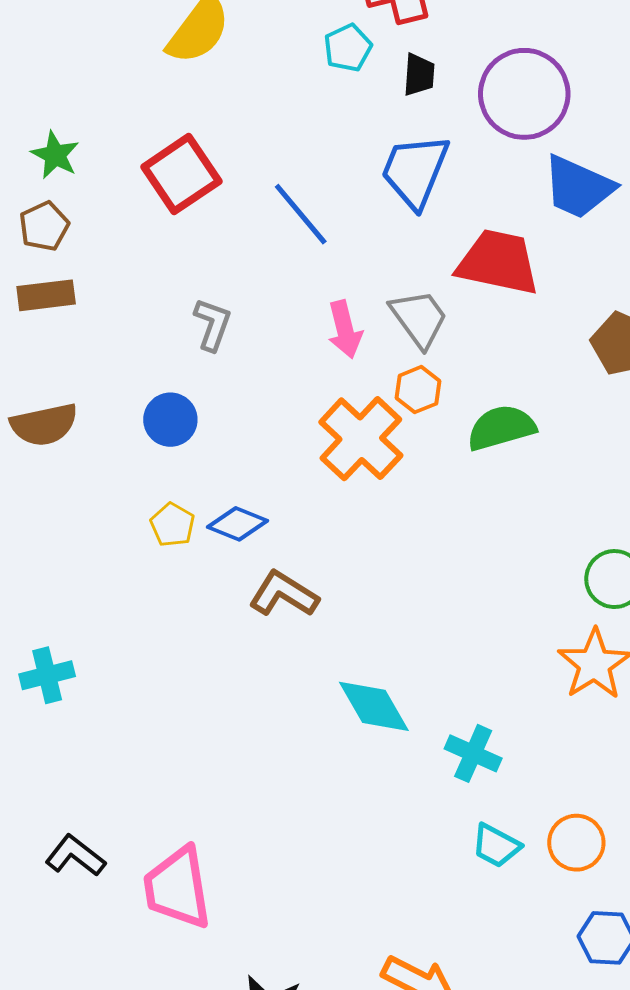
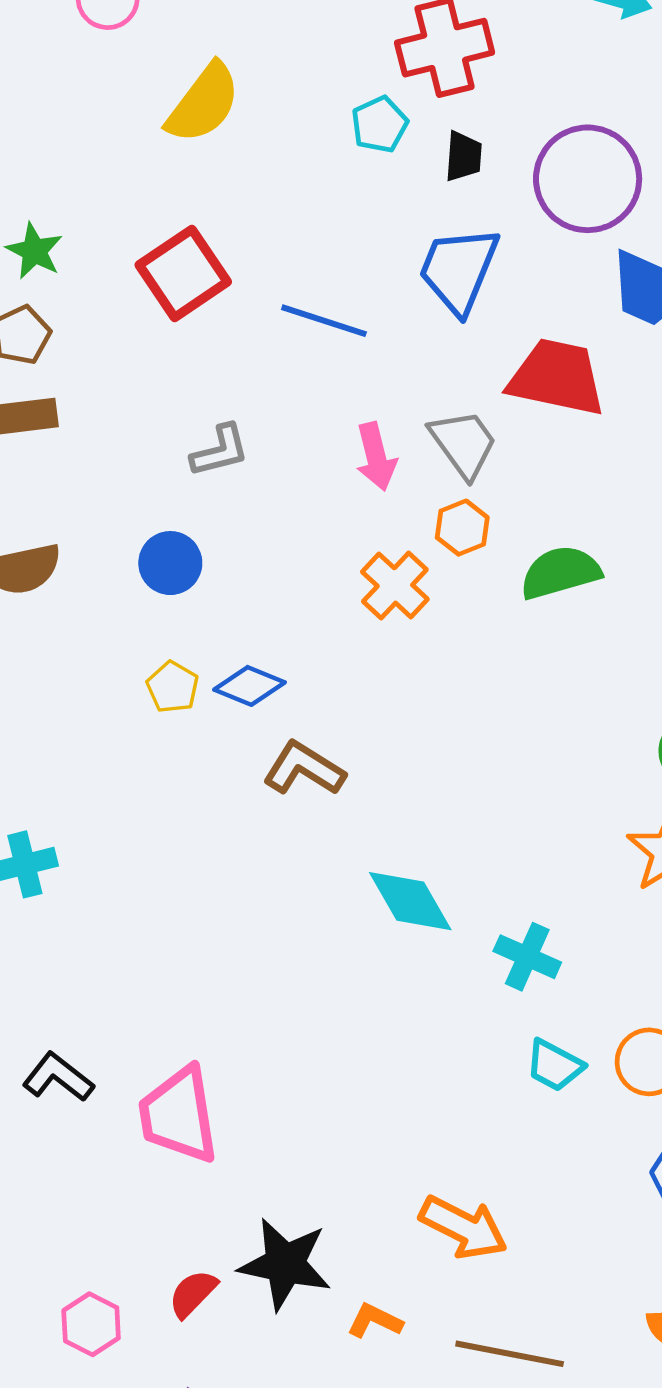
blue line: (301, 214) -> (324, 321), turned -32
gray L-shape: (213, 324) -> (220, 451), turned 56
orange cross: (361, 439) -> (395, 585), size x0.7

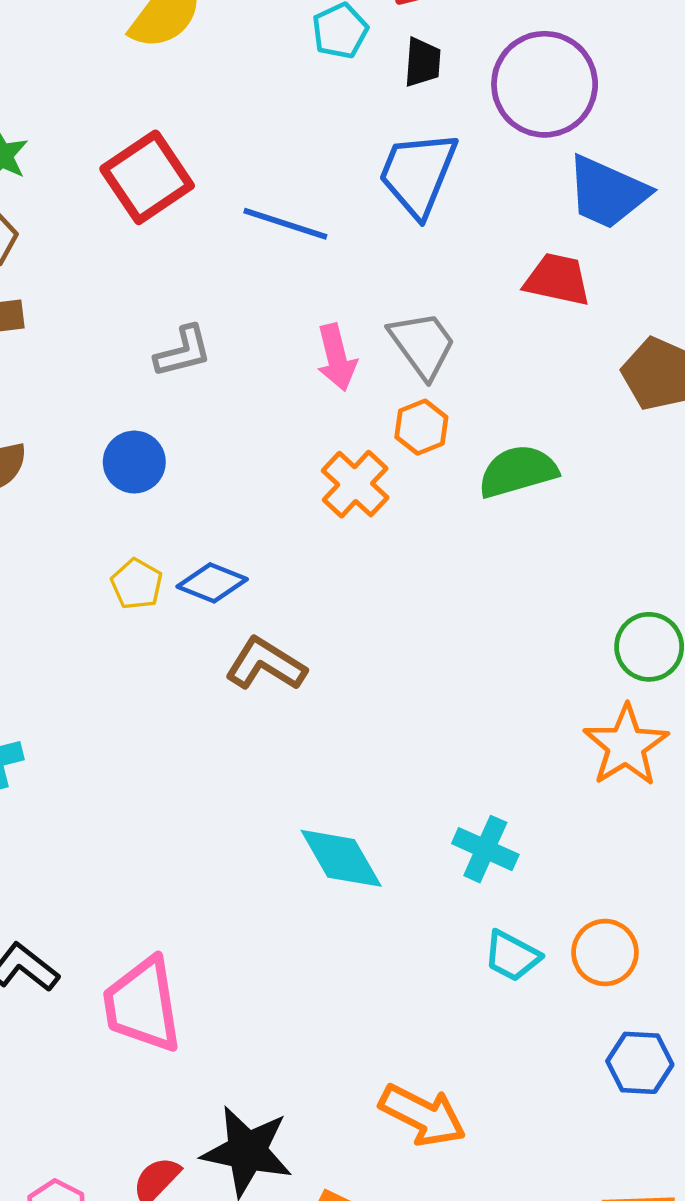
red trapezoid: (557, 377) -> (557, 280), moved, size x0.7
cyan diamond: (410, 901) -> (341, 858), moved

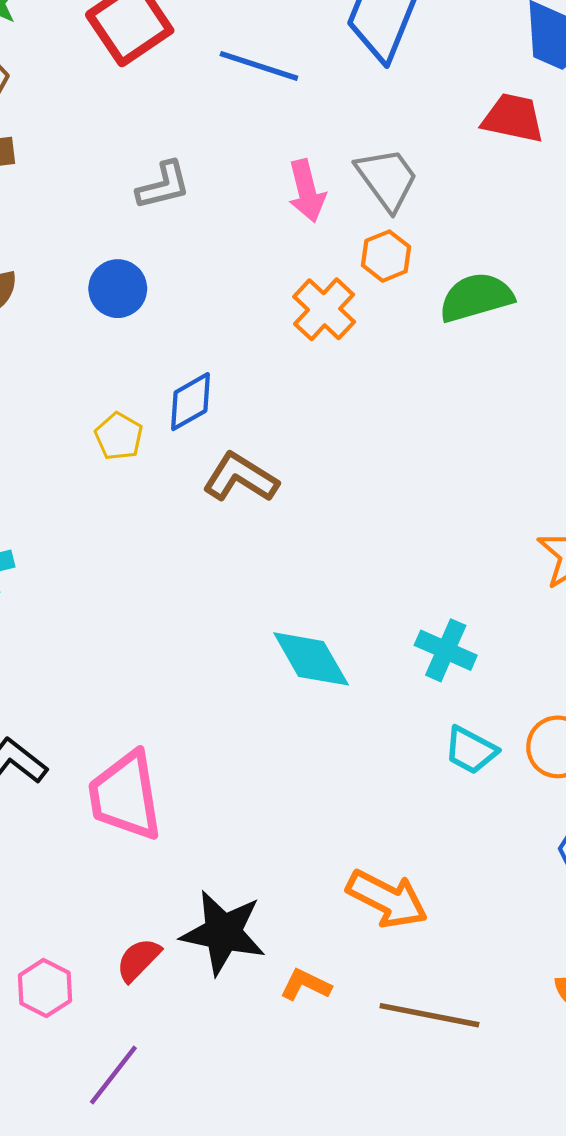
blue diamond: (212, 583) -> (190, 402), turned -52
yellow pentagon: (137, 584) -> (119, 436), moved

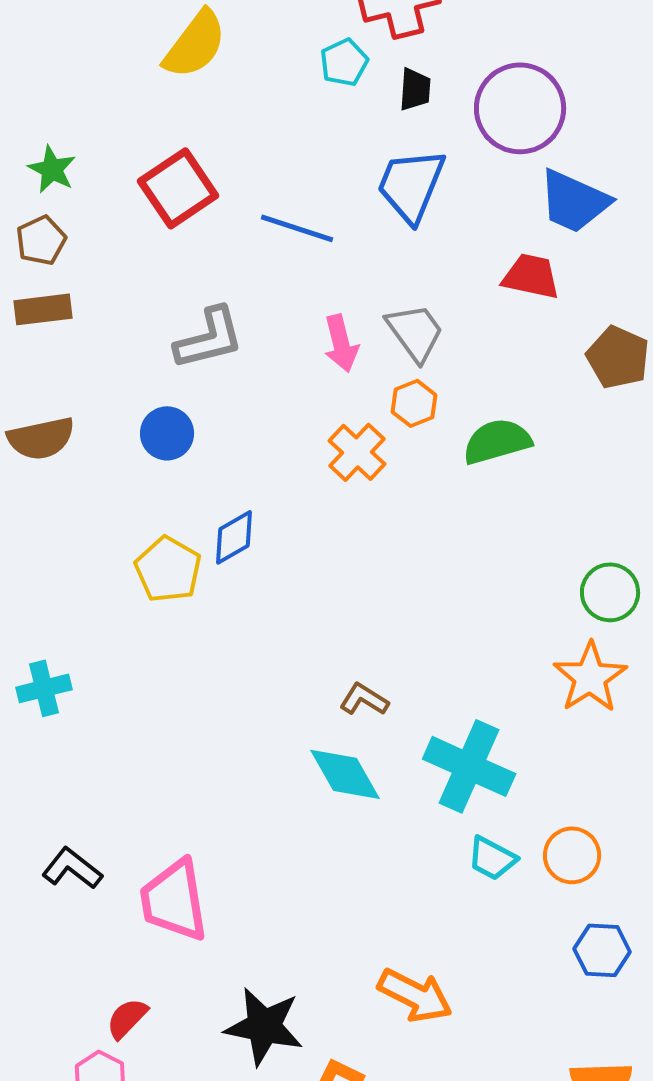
gray L-shape: (163, 185) -> (209, 338), size x1.4
yellow pentagon: (119, 436) -> (168, 569), size x1.5
brown L-shape: (240, 478) -> (364, 699), moved, size x0.7
cyan cross: (446, 650) -> (469, 766), size x1.6
red semicircle: (138, 960) -> (127, 1018), moved

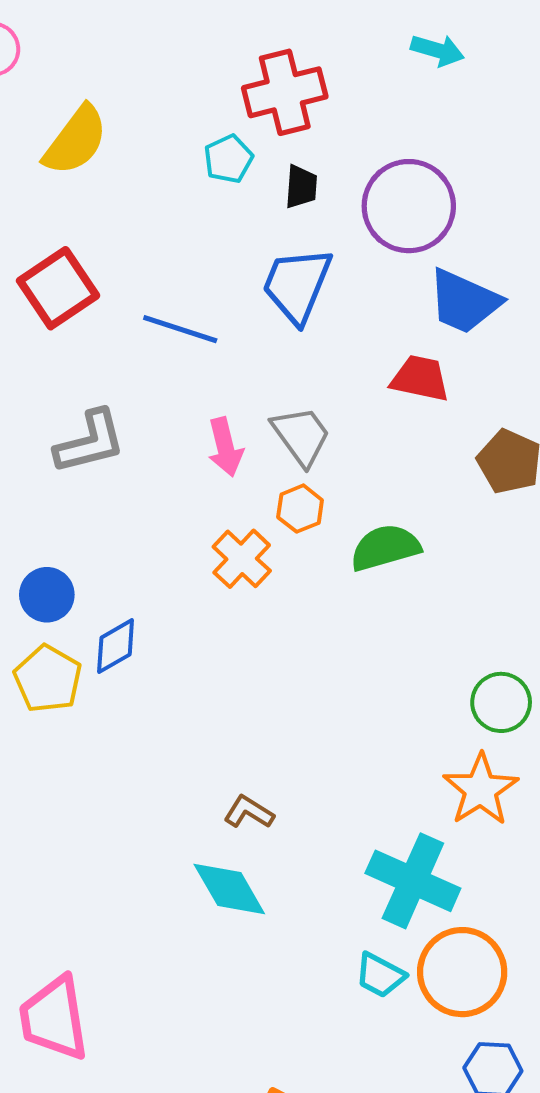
blue circle: (167, 433) -> (47, 595), moved
cyan cross: (469, 766) -> (413, 881), moved
orange circle: (572, 855) -> (462, 972), size x1.5

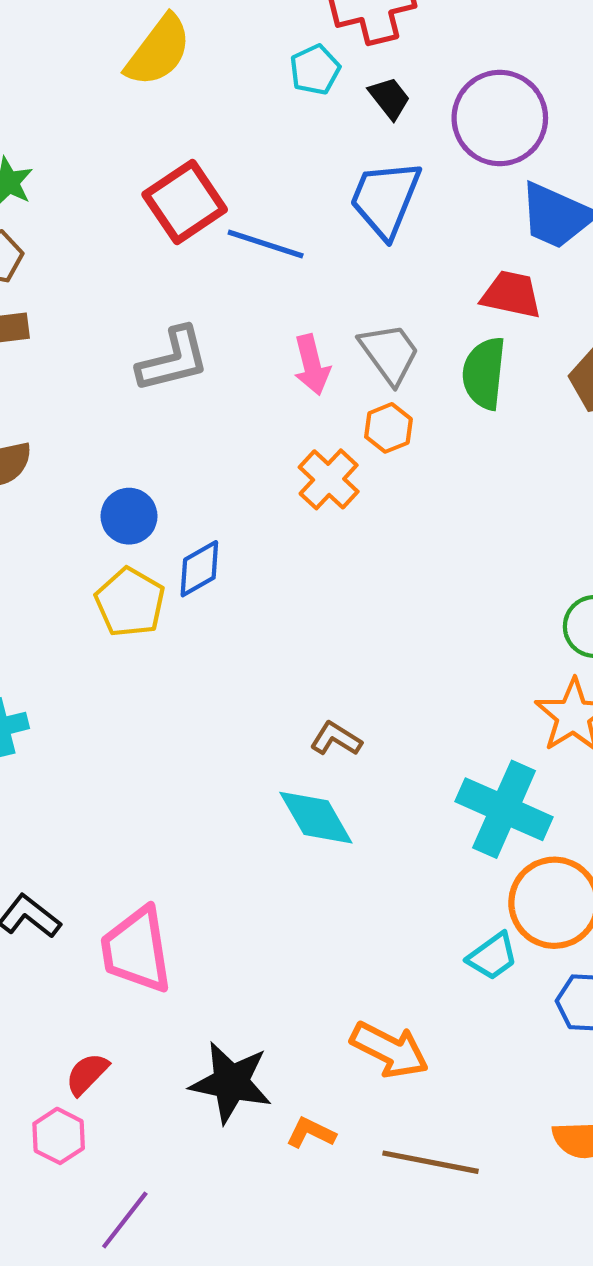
black trapezoid: (301, 187) -> (390, 98), turned -42
red square: (58, 288) -> (185, 202), moved
green semicircle: (385, 548) -> (484, 373), moved, turned -68
cyan trapezoid: (380, 975) -> (492, 956), moved, turned -64

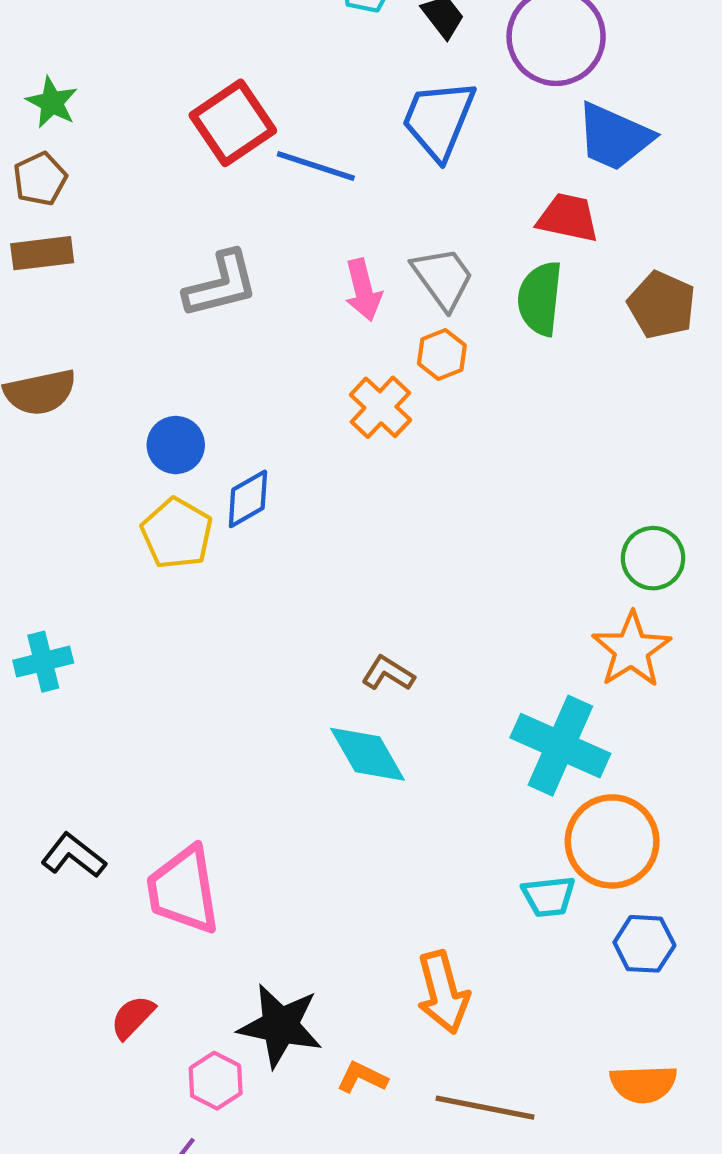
cyan trapezoid: (492, 956) -> (549, 896), turned 30
orange arrow: (390, 1050) -> (443, 992), turned 48
pink hexagon: (59, 1136) -> (216, 1081), moved

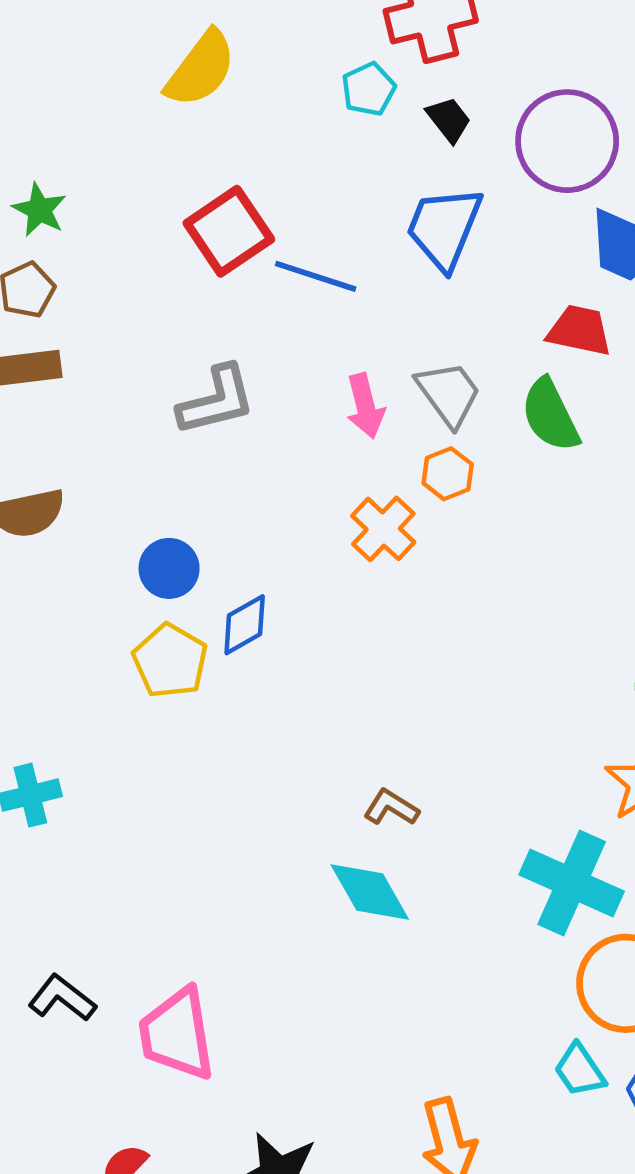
green semicircle: (540, 298) -> (550, 415), turned -32
cyan trapezoid: (549, 896) -> (579, 1070), moved, turned 62

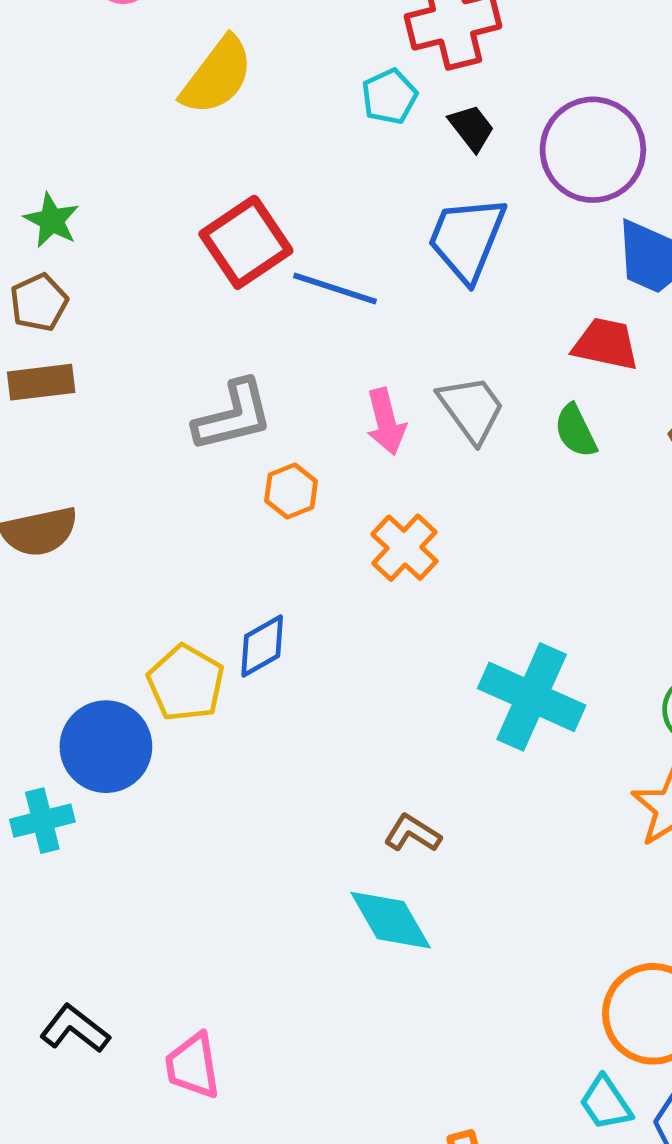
green semicircle: (550, 415) -> (576, 431), size x0.7
orange hexagon: (448, 474) -> (291, 491), moved
blue circle: (169, 568) -> (106, 747), moved, size x1.5
cyan cross: (572, 883) -> (532, 697), moved
pink trapezoid: (177, 1034) -> (193, 1066), size x0.7

